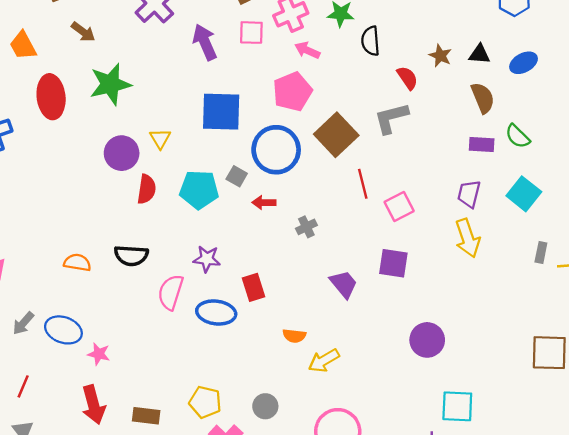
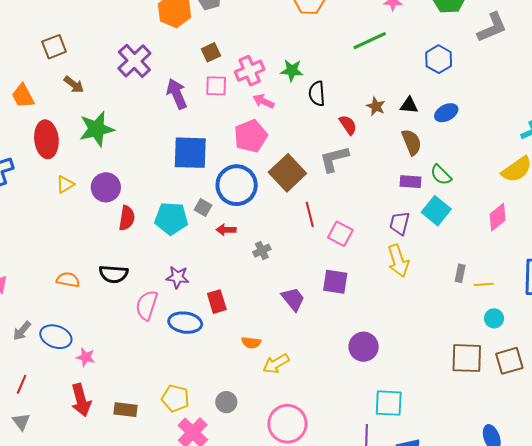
yellow triangle: (160, 139) -> (65, 184), moved, turned 30
cyan square: (524, 194) -> (436, 211), moved
pink square: (399, 206) -> (340, 234), turned -35

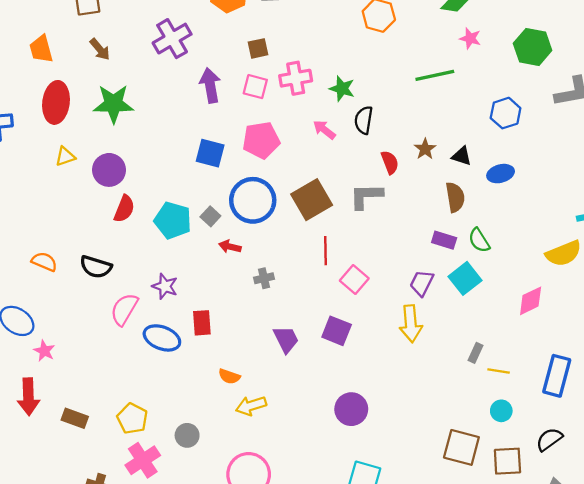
pink arrow: (263, 101) -> (324, 130), moved
pink pentagon: (251, 136) -> (261, 140), moved
blue square: (190, 153) -> (210, 153), size x0.7

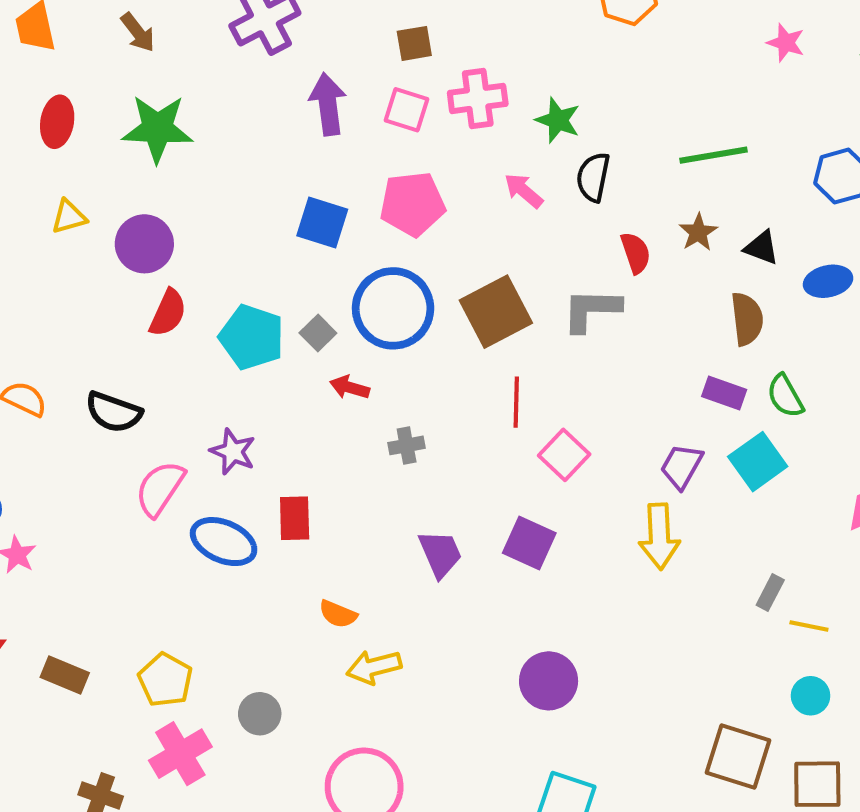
green line: (435, 75) -> (714, 155), moved
red ellipse: (56, 102) -> (57, 122), size x0.7

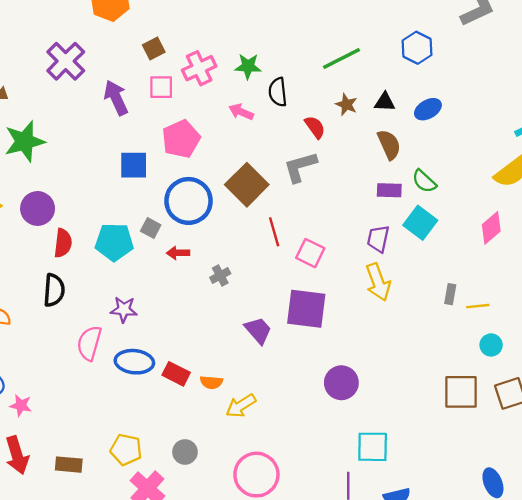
black semicircle: (114, 412) -> (54, 290), moved, turned -88
red rectangle: (295, 518) -> (176, 374), moved, turned -44
purple square: (529, 543) -> (306, 309), size x1.4

